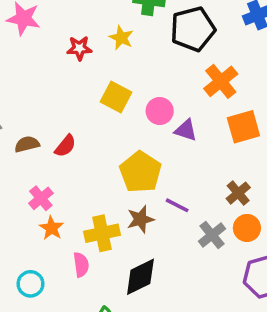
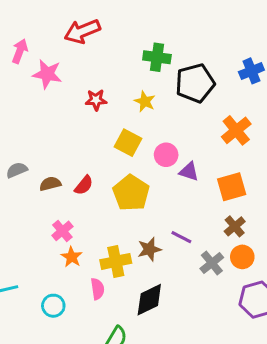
yellow star: (121, 38) -> (145, 101), moved
orange cross: (221, 81) -> (236, 130), moved
orange square: (243, 127) -> (232, 187), moved
yellow pentagon: (140, 172) -> (131, 193), moved

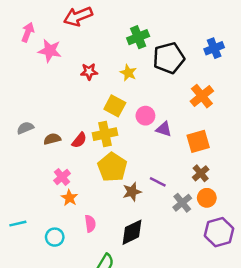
green cross: (157, 57) -> (138, 37), turned -30
yellow pentagon: (131, 193) -> (112, 167), moved
yellow cross: (116, 261) -> (105, 134), moved

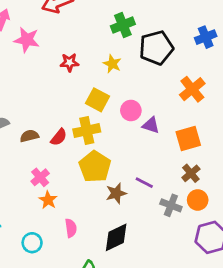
gray cross: (182, 203) -> (171, 205), turned -30

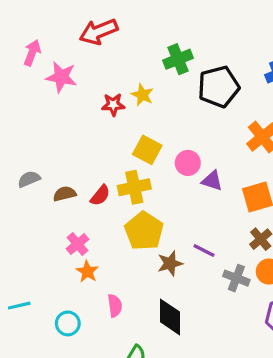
yellow star: (112, 64) -> (142, 95), moved
black diamond: (116, 237) -> (170, 317), turned -64

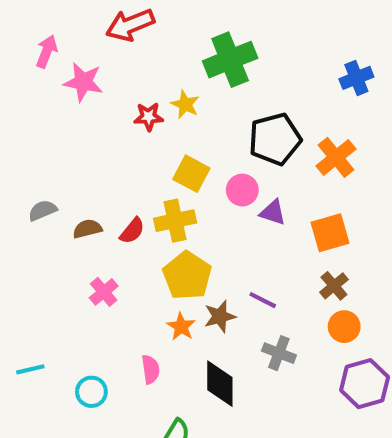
green cross: (178, 59) -> (230, 60), size x1.4
black pentagon: (219, 87) -> (275, 139), moved
orange star: (87, 272) -> (181, 327), moved
gray cross: (236, 278) -> (279, 353), moved

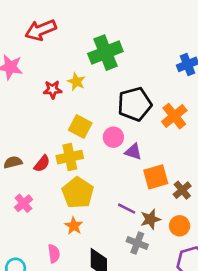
orange square: (330, 233) -> (156, 177), moved
brown cross: (334, 286) -> (182, 190), moved
brown star: (220, 316) -> (150, 219), moved

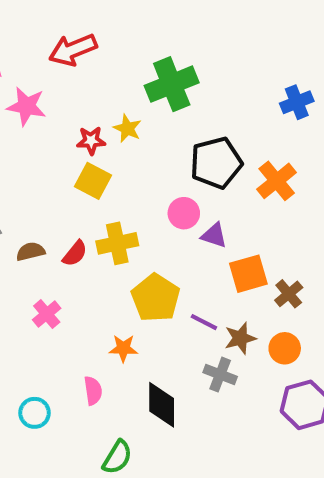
yellow square: (80, 127) -> (93, 181), moved
yellow pentagon: (78, 193) -> (156, 298), moved
orange star: (74, 226) -> (123, 348), turned -30

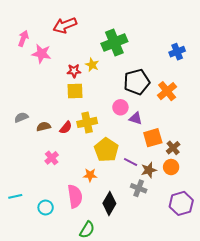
yellow square: (93, 181) -> (75, 91), turned -30
orange circle: (285, 348) -> (171, 167), moved
pink semicircle: (93, 391) -> (75, 196), size x1.6
black diamond: (162, 405) -> (109, 203), turned 30

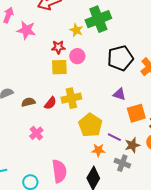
yellow star: (92, 65) -> (76, 30), moved
pink circle: (120, 107) -> (77, 56), moved
orange star: (90, 175) -> (98, 150), moved

